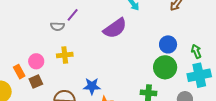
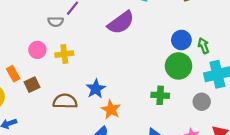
green arrow: (196, 51) -> (203, 46), moved
pink circle: (36, 61) -> (37, 50), moved
blue star: (92, 86) -> (96, 89), turned -30

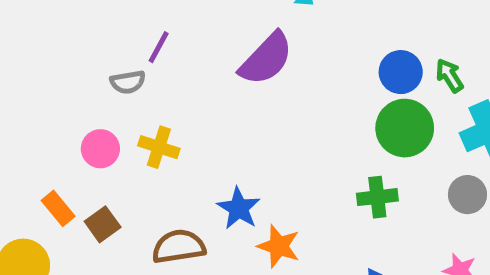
yellow cross: (64, 54) -> (159, 147), turned 36

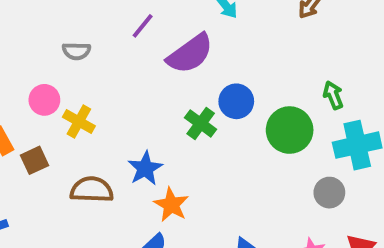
purple line: (159, 47) -> (143, 26), moved
blue circle: (401, 72) -> (236, 101), moved
yellow cross: (159, 147) -> (79, 122), moved
green cross: (377, 197) -> (201, 123), moved, turned 32

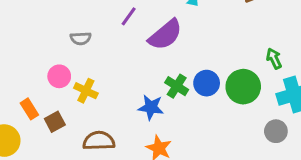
blue circle: (236, 101) -> (207, 83), moved
blue star: (145, 168) -> (151, 107), moved, turned -30

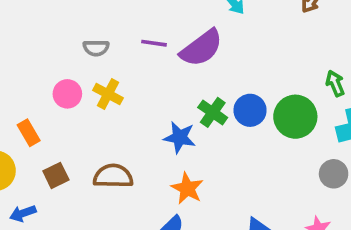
purple line: (129, 16) -> (154, 43), moved, turned 60
yellow cross: (86, 91) -> (108, 94), moved
brown square: (55, 122) -> (56, 175), moved

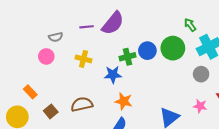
pink circle: (67, 94) -> (46, 56), moved
yellow cross: (108, 94) -> (84, 59), moved
green cross: (213, 112) -> (127, 57), turned -35

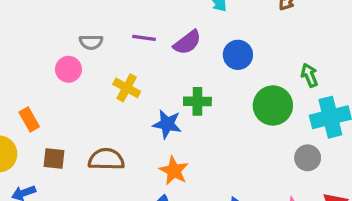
purple semicircle: (113, 23) -> (187, 42), size x0.7
blue circle: (147, 51) -> (238, 55), moved
brown square: (51, 111) -> (54, 158), turned 32

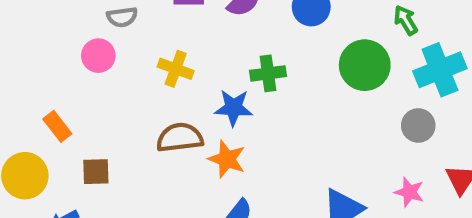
brown semicircle: (106, 159) -> (180, 138), moved
orange star: (174, 171) -> (227, 159), moved

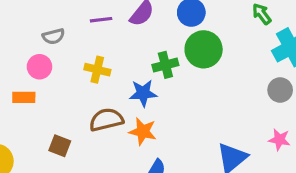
green circle: (365, 65) -> (204, 49), moved
orange rectangle: (57, 126) -> (24, 97), moved, turned -45
brown square: (96, 172) -> (60, 146), moved, turned 30

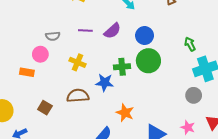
orange star: (143, 131) -> (125, 113), moved

